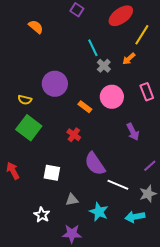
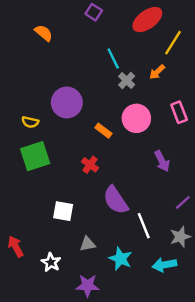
green square: (29, 128) -> (35, 156), turned 35
red arrow: (13, 171) -> (16, 246), moved
white line: (118, 185) -> (144, 226), turned 45

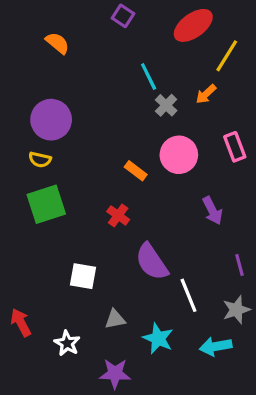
purple circle: (67, 102) -> (51, 120), moved
purple line: (183, 203) -> (240, 265), turned -63

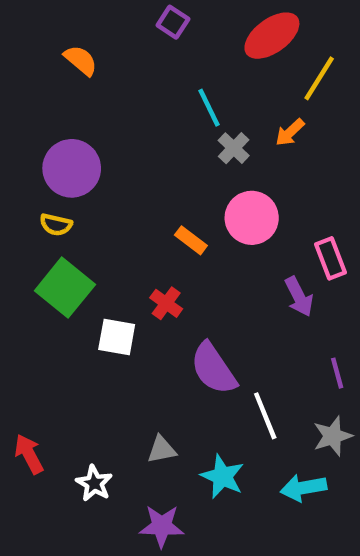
pink rectangle: (235, 147) -> (330, 258), moved
green square: (46, 204) -> (65, 288), turned -33
white square: (83, 276) -> (117, 337), moved

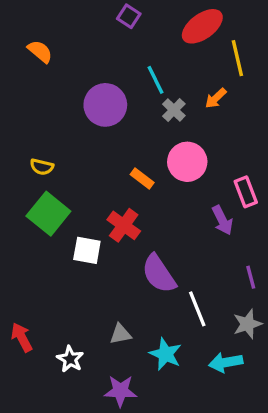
orange semicircle: (81, 60) -> (40, 51), moved
yellow line: (319, 78) -> (237, 58), turned -45
purple circle: (72, 168) -> (105, 105), moved
red cross: (166, 303) -> (124, 225), size x1.4

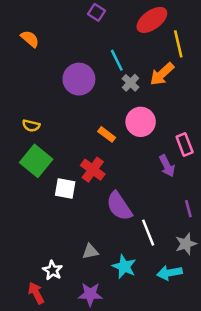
orange arrow: (216, 98) -> (162, 74), size x1.5
red arrow: (22, 337) -> (36, 293), moved

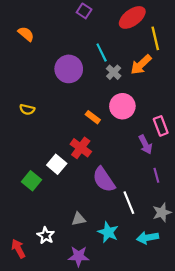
green square: (36, 161) -> (31, 181), moved, size x0.7
white square: (65, 189) -> (57, 164), turned 30
purple line: (188, 209) -> (156, 175), moved
red arrow: (36, 293) -> (18, 249), moved

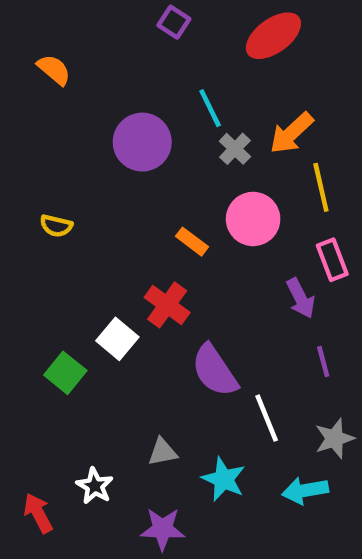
yellow line: (155, 38) -> (321, 187), moved

